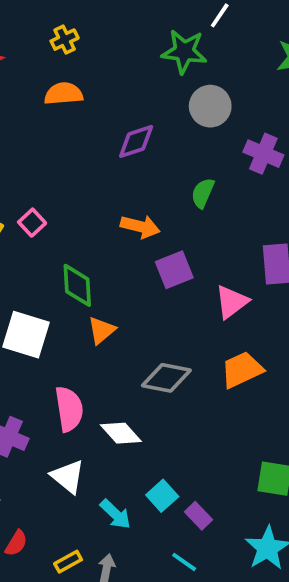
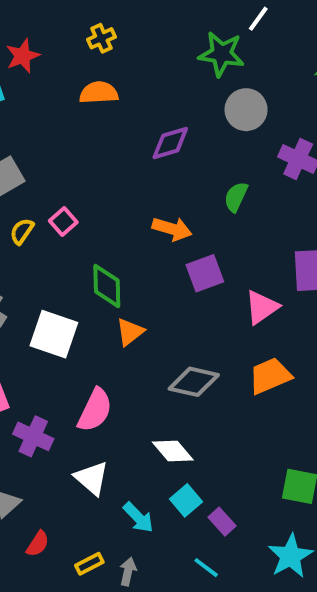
pink semicircle: (69, 409) -> (95, 410), turned 33
white diamond: (121, 433) -> (173, 451), moved

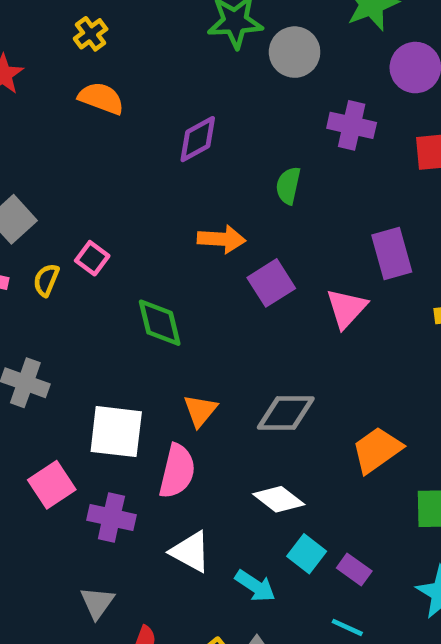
orange semicircle: (99, 93) -> (101, 98), turned 36
gray circle: (246, 110) -> (295, 52), moved
orange triangle: (130, 332) -> (200, 411), moved
white square: (54, 334) -> (116, 432), moved
orange trapezoid: (270, 376) -> (377, 450), moved

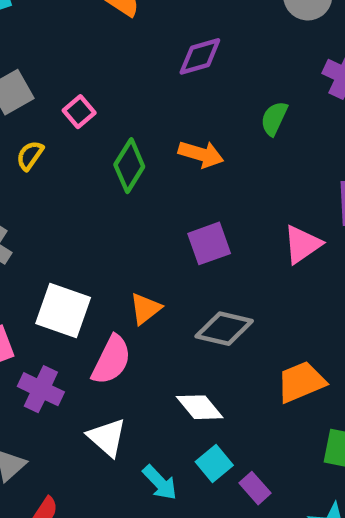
pink square: (92, 258) -> (79, 112), moved
purple square: (271, 283) -> (209, 243), moved
green diamond: (160, 323) -> (129, 166), moved, turned 33

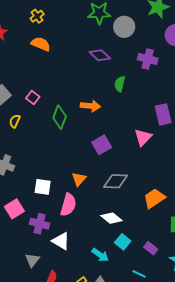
purple diamond: (200, 56) -> (100, 55), moved, turned 70
white square: (63, 311) -> (43, 187), size x0.7
white triangle: (107, 437) -> (61, 241), moved
purple rectangle: (255, 488) -> (151, 248), moved

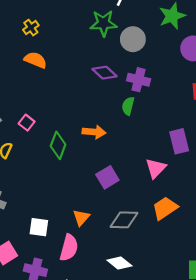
purple cross: (148, 59) -> (139, 80), moved
orange trapezoid: (154, 198) -> (165, 208), moved

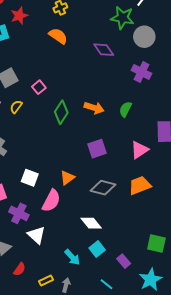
purple diamond: (105, 73) -> (104, 50), moved
green semicircle: (128, 106) -> (125, 109), moved

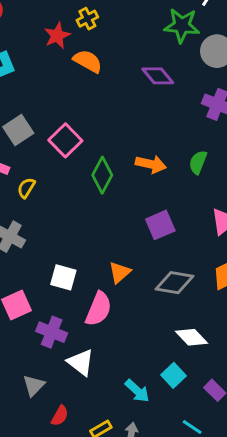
red star: (19, 16) -> (57, 36), moved
pink square: (39, 87) -> (65, 140), size x1.5
yellow semicircle: (16, 107) -> (26, 188), moved
white diamond: (91, 223) -> (192, 337), moved

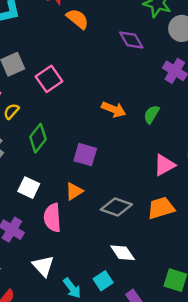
green diamond: (102, 175) -> (38, 138), moved
purple square: (160, 225) -> (85, 155), moved, turned 30
pink semicircle: (99, 309) -> (52, 218), turned 144
white triangle: (81, 362) -> (43, 266), moved

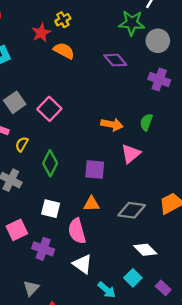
pink triangle: (164, 165) -> (131, 154), moved
orange triangle: (74, 191) -> (91, 204), turned 42
white triangle: (43, 266) -> (82, 264), moved

